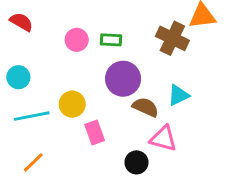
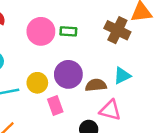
pink circle: (77, 40) -> (41, 31), size x1.5
purple circle: (123, 79) -> (68, 74), moved
brown semicircle: (145, 107) -> (96, 85), turned -30

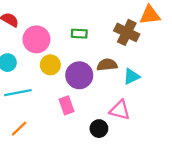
pink circle: (41, 31) -> (36, 39), moved
yellow circle: (37, 83) -> (50, 65), moved
brown semicircle: (96, 85) -> (107, 65), moved

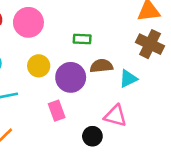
brown cross: (127, 32) -> (150, 44), moved
green rectangle: (79, 34) -> (82, 39), moved
pink circle: (36, 39) -> (28, 22), moved

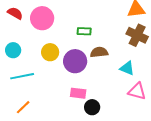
cyan triangle: (128, 79) -> (127, 68), moved, turned 49
pink rectangle: (57, 111) -> (78, 93), moved, turned -63
pink triangle: (115, 116) -> (137, 91), moved

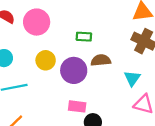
cyan triangle: (127, 68) -> (132, 78), turned 42

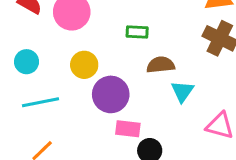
purple circle: (74, 70) -> (111, 94), moved
cyan triangle: (132, 78) -> (182, 91), moved

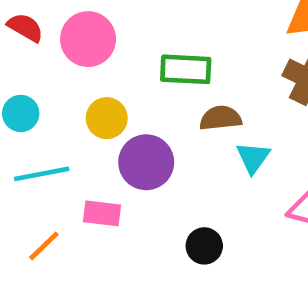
green rectangle: (137, 32) -> (186, 69), size x1.5
pink rectangle: (128, 129) -> (102, 213), moved

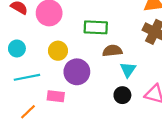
black circle: (204, 246) -> (122, 95), moved

